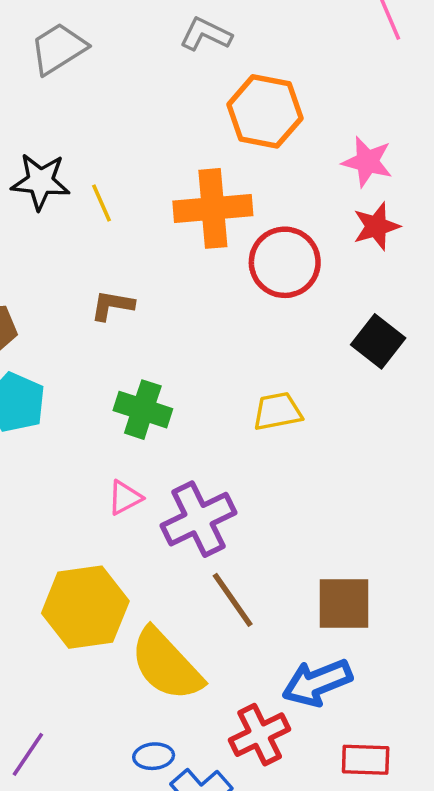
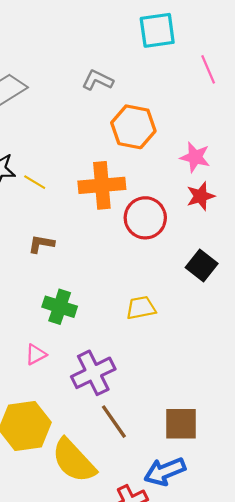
yellow line: (102, 203) -> (35, 182), turned -35
pink triangle: (125, 498) -> (36, 354), moved

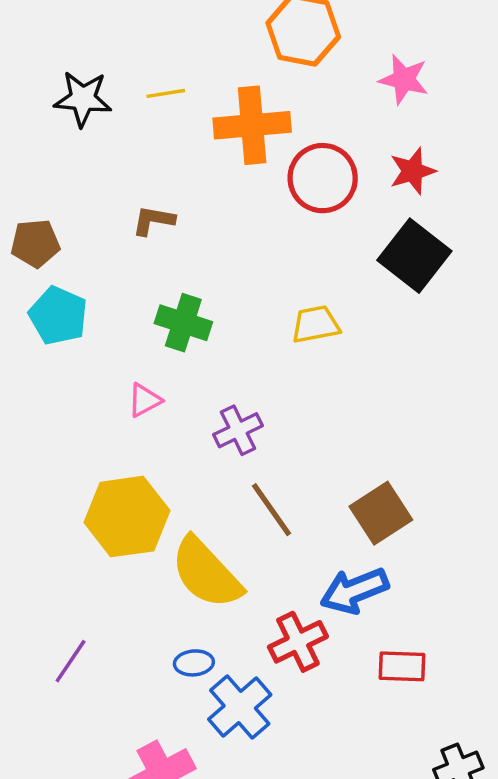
yellow line: (35, 182) -> (166, 93), moved, turned -40
red star: (201, 196) -> (413, 171), moved
black square: (202, 266) -> (414, 256), size x1.4
purple cross: (93, 373) -> (238, 430), size x0.7
brown square: (181, 424) -> (381, 513), turned -33

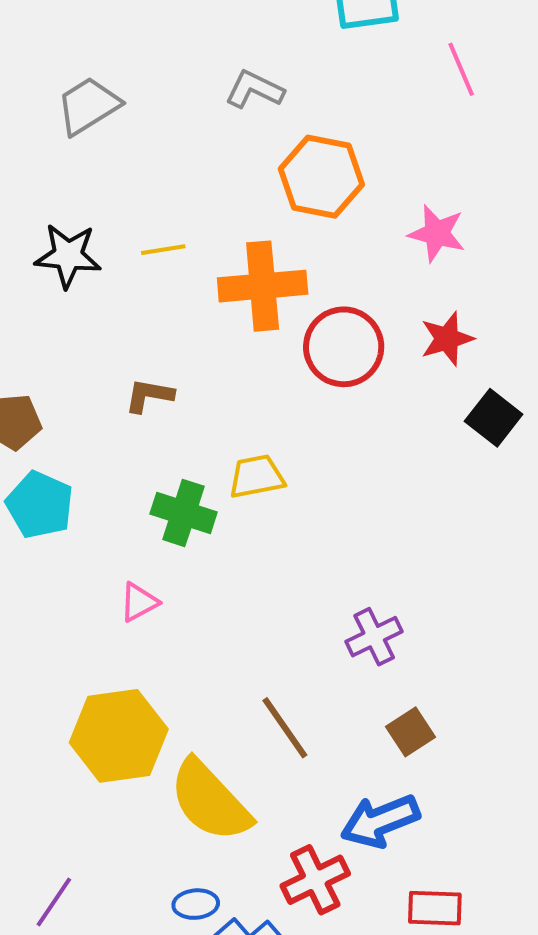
black square: (414, 256) -> (494, 418), moved, size x0.7
yellow trapezoid: (316, 324) -> (256, 477), moved
purple cross: (238, 430) -> (374, 637), moved
brown square: (381, 513) -> (410, 732), size x0.7

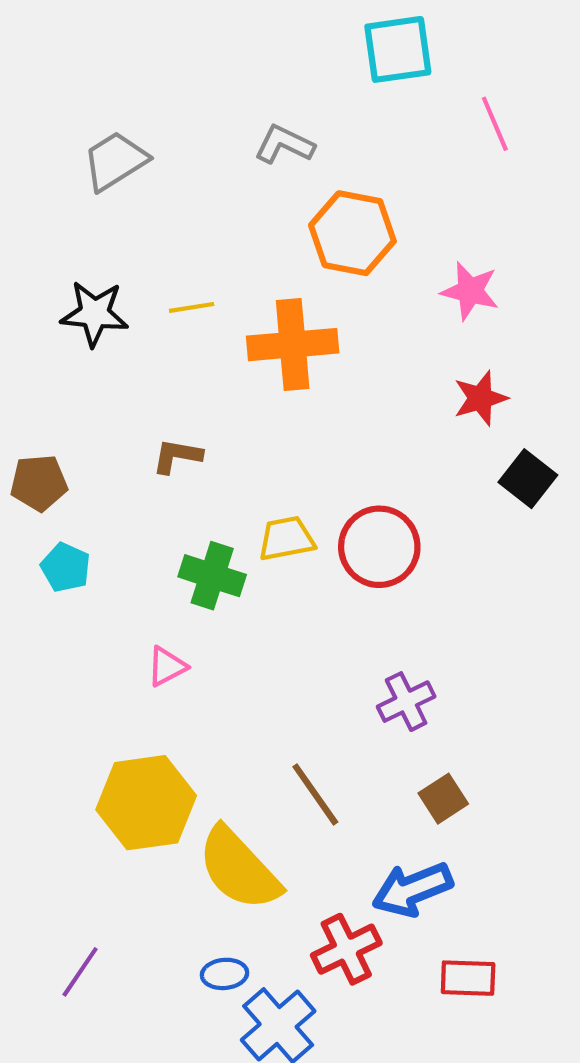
red circle: (344, 347) -> (379, 547), moved
cyan pentagon: (40, 505) -> (66, 567), size x0.7

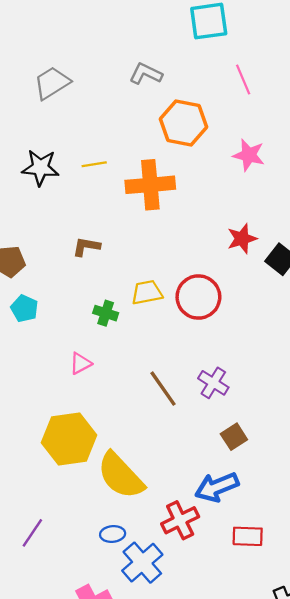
pink line: (495, 124) -> (243, 79), moved
red star: (480, 398) -> (242, 239), moved
green cross: (212, 576) -> (106, 313), size x0.7
purple cross: (406, 702) -> (213, 383), turned -32
brown line: (315, 794) -> (163, 389), moved

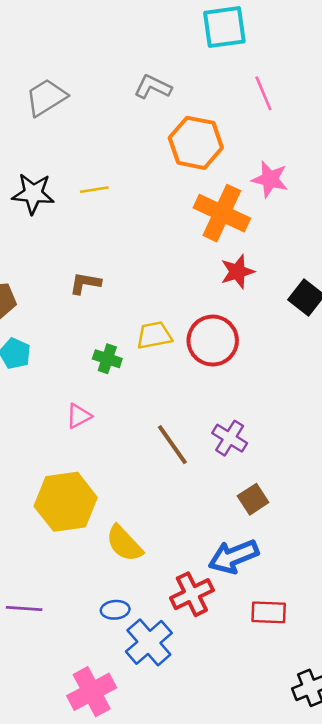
orange cross: (150, 185) -> (222, 213), moved, turned 30
red star: (242, 239) -> (237, 272), moved
yellow semicircle: (121, 476) -> (124, 543), size x0.7
purple line: (32, 533) -> (24, 608), turned 60

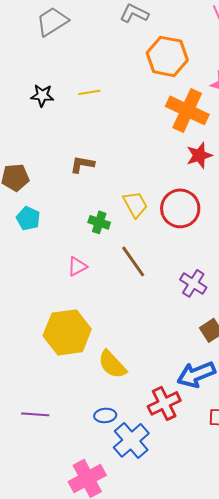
black star: (33, 194) -> (42, 95), size x0.7
yellow trapezoid: (154, 335) -> (135, 204), turned 72
brown line: (172, 445) -> (133, 261), moved

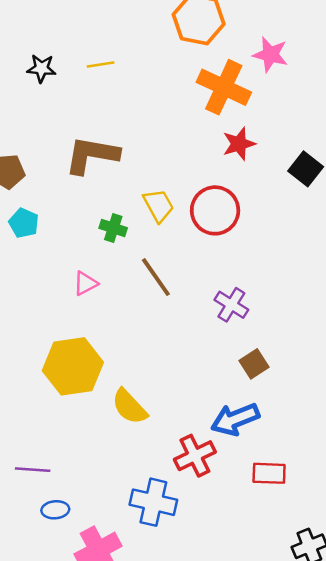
brown L-shape: (82, 164) -> (92, 155), size x1.8
blue ellipse: (105, 415) -> (55, 510), moved
blue cross: (131, 440) -> (153, 502), turned -36

